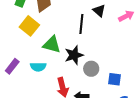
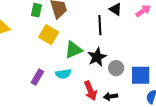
green triangle: (52, 45) -> (73, 50), turned -30
blue square: (114, 79) -> (141, 75), size x1.5

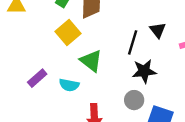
green triangle: (73, 50) -> (91, 61), turned 42
black star: (97, 57) -> (144, 71), moved

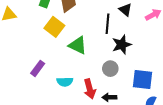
cyan semicircle: (69, 85) -> (65, 82), moved
gray circle: (134, 100) -> (110, 69), moved

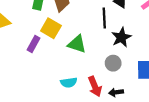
purple rectangle: (38, 68) -> (33, 44), moved

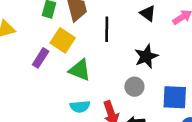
black line: (104, 18) -> (107, 29), moved
green triangle: (77, 44) -> (80, 70), moved

